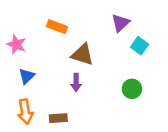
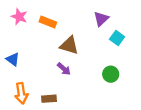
pink star: (16, 44) -> (19, 17), moved
blue triangle: (27, 76) -> (13, 59), moved, turned -40
purple arrow: (76, 83) -> (64, 69), turned -48

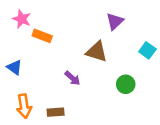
orange rectangle: (48, 22) -> (42, 36), moved
cyan square: (117, 38) -> (147, 50), moved
brown triangle: (69, 45) -> (97, 52), moved

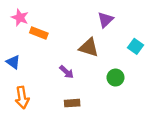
brown rectangle: (56, 112) -> (72, 103), moved

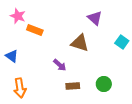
purple triangle: (105, 20) -> (95, 18), turned -35
green circle: (116, 78) -> (104, 84), moved
brown rectangle: (72, 103) -> (73, 86), moved

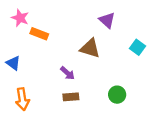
brown rectangle: (73, 86) -> (71, 97), moved

